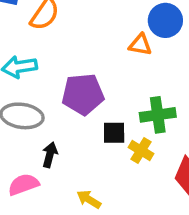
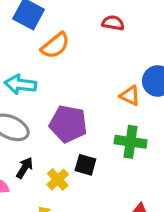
green cross: (158, 115) -> (131, 142), moved
yellow cross: (141, 150) -> (58, 179), moved

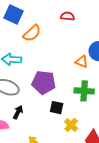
yellow cross: (58, 179) -> (71, 125), moved

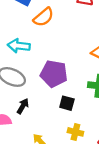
yellow cross: (71, 125) -> (75, 132), moved, turned -32

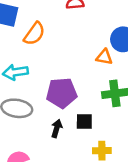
black arrow: (23, 106) -> (57, 128), moved

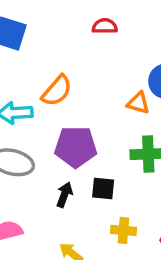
orange semicircle: (34, 34) -> (57, 91), moved

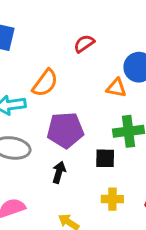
red semicircle: (105, 26) -> (84, 44), moved, turned -30
black square: (103, 189) -> (105, 158), moved

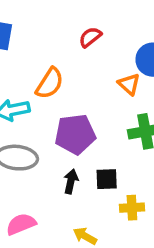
orange triangle: (116, 88) -> (129, 84), turned 35
black square: (105, 158) -> (107, 179), moved

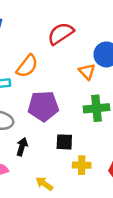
red semicircle: (90, 37) -> (61, 34), size x1.5
black arrow: (71, 181) -> (22, 147), moved

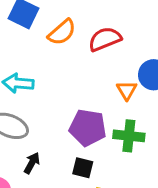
orange semicircle: (27, 66) -> (62, 32), moved
purple pentagon: (43, 106) -> (88, 128), moved

